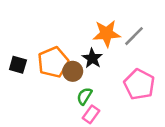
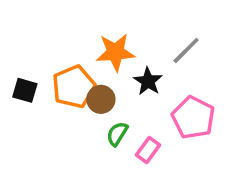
orange star: (107, 34) -> (115, 52), moved
black star: (92, 58) -> (148, 81), moved
pink rectangle: (91, 114) -> (148, 150), moved

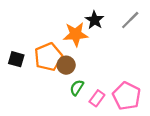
gray line: (186, 50) -> (130, 20), moved
black star: (148, 81) -> (95, 20), moved
pink pentagon: (193, 117) -> (127, 96), moved

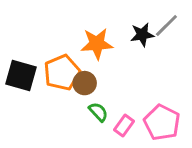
black star: (95, 20) -> (142, 35), moved, turned 30
black square: (16, 59) -> (21, 76), size x1.5
green semicircle: (77, 88) -> (98, 112), turned 105

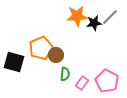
orange star: (97, 44) -> (77, 16), moved
black square: (21, 76) -> (14, 62), moved
green semicircle: (98, 112) -> (65, 74), turned 48

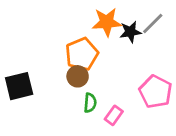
orange pentagon: (41, 48) -> (82, 54), moved
black square: (14, 62) -> (19, 86), turned -30
pink pentagon: (107, 81) -> (156, 92), moved

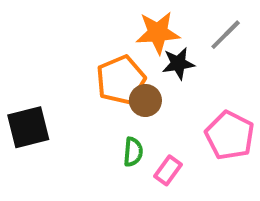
black star: (130, 32) -> (178, 63), moved
brown circle: (78, 76) -> (145, 100), moved

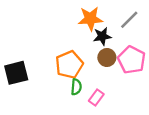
orange pentagon: (121, 80) -> (69, 65), moved
brown circle: (145, 100) -> (107, 58), moved
pink pentagon: (230, 135) -> (132, 60), moved

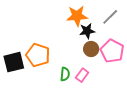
orange pentagon: (69, 65) -> (38, 55), moved, turned -30
pink rectangle: (96, 98) -> (82, 75), moved

